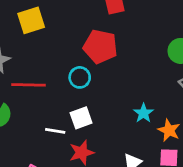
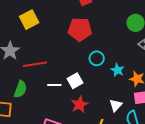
cyan circle: (80, 77) -> (97, 58), moved
white line: (55, 131) -> (54, 85), moved

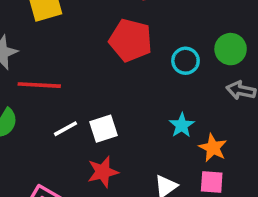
cyan circle: (97, 58) -> (186, 61), moved
white line: (54, 85) -> (66, 129), turned -40

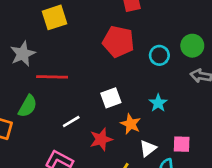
white line: (66, 129) -> (71, 121), moved
white square: (104, 129) -> (111, 98), moved
orange star: (213, 148) -> (131, 124), moved

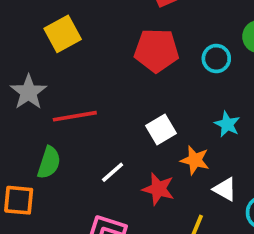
red star: (101, 139) -> (158, 189), turned -30
white triangle: (148, 148) -> (225, 189), turned -42

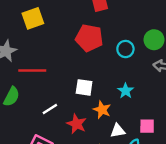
white square: (161, 130) -> (84, 87), turned 30
white triangle: (225, 189) -> (118, 131), turned -49

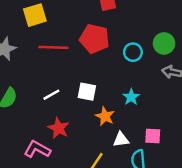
red line: (32, 70) -> (53, 47), moved
white line: (50, 109) -> (51, 95), moved
red star: (77, 124) -> (59, 128), moved

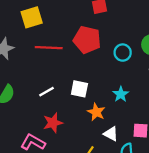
red star: (59, 128) -> (53, 123), turned 30
white triangle: (121, 140) -> (111, 134), turned 35

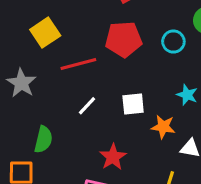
white line: (46, 92) -> (87, 106), moved

